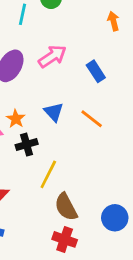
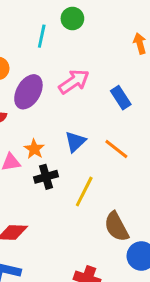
blue triangle: (54, 112) -> (75, 142), turned 30
yellow line: (48, 174) -> (84, 191), moved
brown semicircle: (66, 207) -> (116, 227), moved

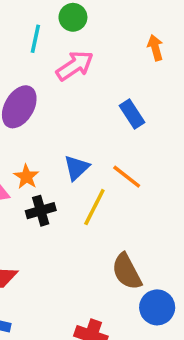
pink arrow: (74, 82) -> (75, 66), moved
yellow line: (84, 191) -> (94, 207), moved

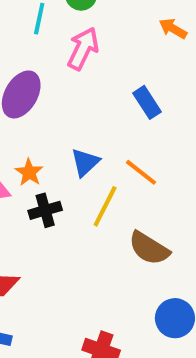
orange arrow: (155, 48) -> (173, 29), turned -45
pink arrow: (75, 66) -> (83, 49), turned -30
brown semicircle: (127, 272) -> (149, 248), moved, turned -30

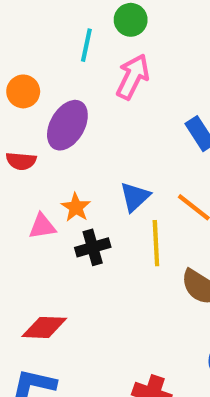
yellow line: (105, 206) -> (156, 243), turned -30

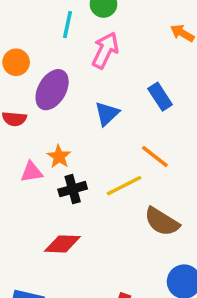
blue triangle: (135, 197) -> (107, 114), moved
yellow line: (156, 243) -> (124, 186), turned 66
red diamond: (44, 327) -> (62, 244), moved

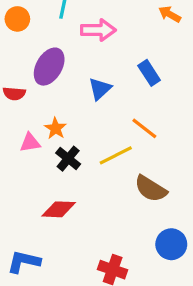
pink arrow: (105, 50) -> (98, 30), turned 64
orange circle: (16, 62) -> (17, 19), moved
black cross: (73, 189) -> (68, 159), turned -35

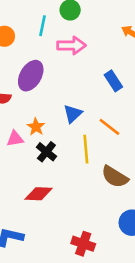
blue triangle: (100, 89) -> (73, 114), moved
yellow line: (116, 155) -> (86, 149), turned -68

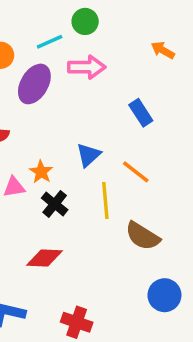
cyan line: (43, 26) -> (50, 42), turned 54
purple ellipse: (31, 76) -> (34, 84), moved
red cross: (83, 244) -> (77, 322), moved

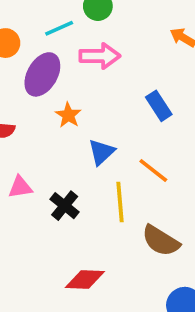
orange star: (41, 172) -> (68, 115), moved
red diamond: (45, 258) -> (85, 280), moved

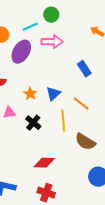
orange star: (68, 115) -> (30, 94), moved

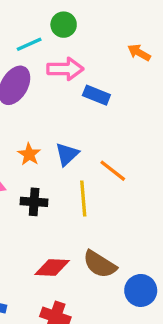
blue rectangle: (84, 69) -> (96, 95), moved, turned -35
black cross: (33, 123) -> (34, 202), turned -35
brown semicircle: (85, 142) -> (100, 264), moved

